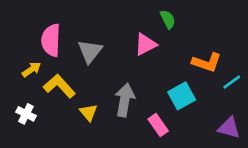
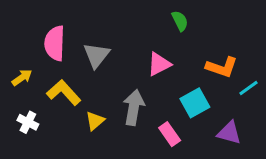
pink triangle: (146, 44) -> (159, 64), moved
yellow arrow: (32, 69) -> (22, 78), moved
yellow triangle: (89, 112) -> (95, 121), turned 30
purple triangle: (229, 128) -> (229, 133), moved

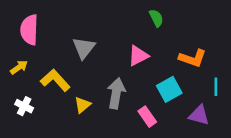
pink semicircle: (55, 43) -> (29, 30), moved
cyan line: (249, 88) -> (216, 87), moved, turned -54

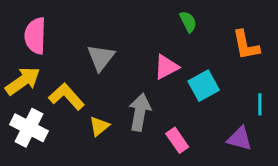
orange L-shape: (193, 58) -> (246, 45), moved, turned 60
yellow arrow: (19, 67) -> (23, 81), size x1.6
cyan square: (169, 89) -> (204, 86), moved
white cross: (24, 106) -> (29, 128), size x1.6

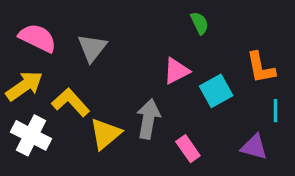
pink semicircle: (35, 36) -> (38, 38), turned 114
orange L-shape: (246, 45) -> (261, 68), moved
gray triangle: (101, 58) -> (92, 48), moved
yellow triangle: (99, 126) -> (105, 134), size x1.5

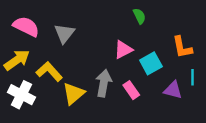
purple triangle: (254, 147) -> (173, 90), moved
pink rectangle: (188, 149) -> (131, 90), moved

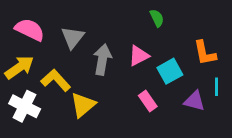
gray arrow: (104, 83) -> (102, 60), moved

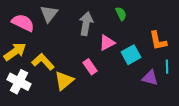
gray triangle: (73, 37) -> (49, 14), moved
gray arrow: (102, 60) -> (86, 24), moved
pink rectangle: (148, 101) -> (90, 67), moved

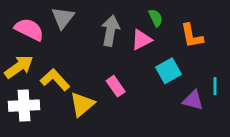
orange L-shape: (158, 41) -> (192, 36), moved
pink triangle: (107, 43) -> (141, 40), moved
white cross: (19, 82) -> (24, 106), turned -30

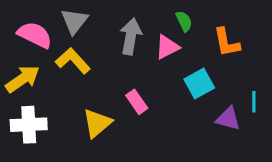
yellow L-shape: (55, 80) -> (73, 61), moved

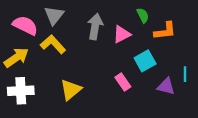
green semicircle: (184, 21) -> (143, 15), moved
orange L-shape: (227, 42) -> (165, 31), turned -85
pink rectangle: (137, 102) -> (123, 82), moved

